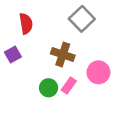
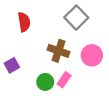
purple square: (13, 54) -> (12, 65), moved
pink circle: (98, 72) -> (92, 55), moved

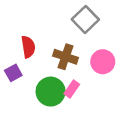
red semicircle: (24, 22) -> (28, 47), moved
green circle: (45, 82) -> (51, 92), size x1.5

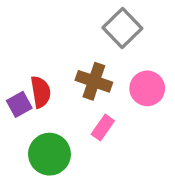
red semicircle: (28, 47) -> (41, 92), moved
green circle: (51, 92) -> (49, 154), moved

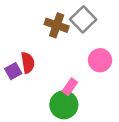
brown cross: (94, 81) -> (57, 25), moved
green circle: (49, 154) -> (64, 105), moved

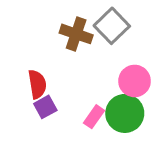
purple square: (13, 71) -> (45, 107), moved
green circle: (64, 105) -> (125, 113), moved

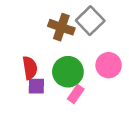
purple square: (45, 107) -> (36, 86), turned 30
green circle: (125, 113) -> (68, 72), moved

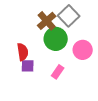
brown cross: (61, 27) -> (47, 21), turned 30
green circle: (68, 72) -> (56, 39), moved

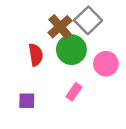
red semicircle: (23, 52) -> (36, 55), moved
purple square: (28, 66) -> (27, 101), moved

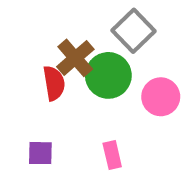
brown cross: (60, 27) -> (75, 58), moved
pink rectangle: (74, 92) -> (112, 155), moved, turned -48

